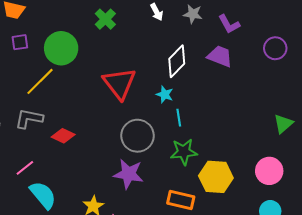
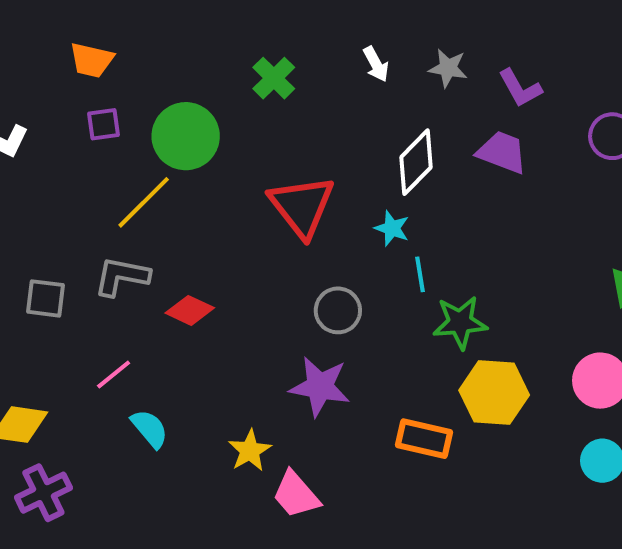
gray circle: (137, 136) -> (338, 310), size x0.7
green star: (184, 152) -> (460, 322), moved
cyan semicircle: (43, 195) -> (150, 429), size x0.7

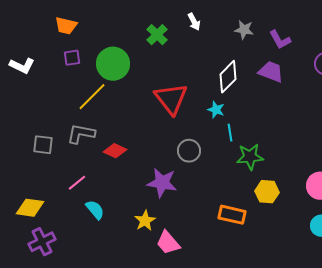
white arrow: (376, 64) -> (194, 22), moved
purple star: (320, 387) -> (162, 183), moved
yellow hexagon: (494, 393) -> (267, 192), size x0.7

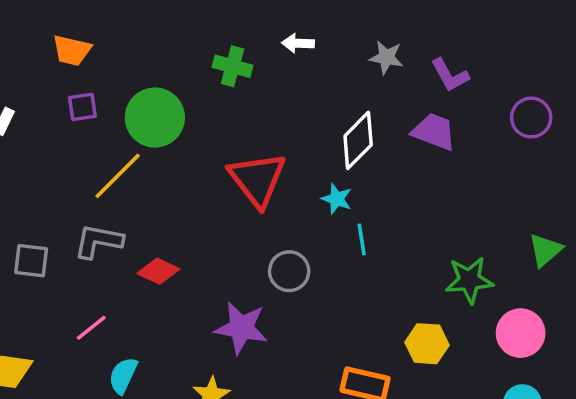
white arrow: (194, 22) -> (298, 43), turned 120
green cross: (157, 35) -> (233, 66), turned -30
green star: (250, 157) -> (469, 280), moved
cyan semicircle: (95, 210) -> (123, 375), turned -115

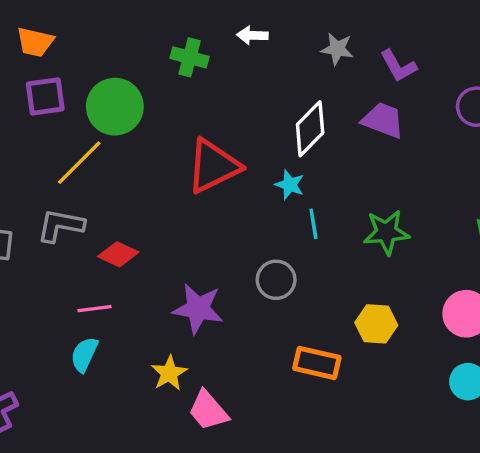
purple square: (82, 107) -> (45, 96), size x1.4
red triangle: (257, 179) -> (213, 166), turned 42
gray circle: (289, 271) -> (276, 280), moved
green star: (469, 280) -> (386, 232), moved
pink line: (91, 328) -> (94, 309), moved, turned 32

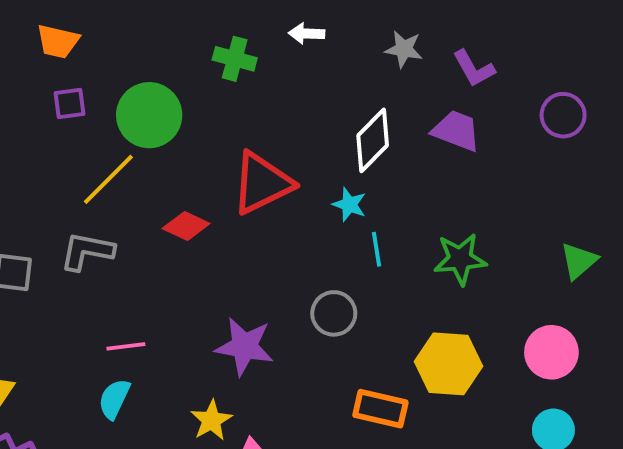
purple square: (45, 96) -> (69, 104), size x0.7
red diamond: (118, 254) -> (186, 226), moved
yellow hexagon: (376, 324) -> (448, 364), size x1.4

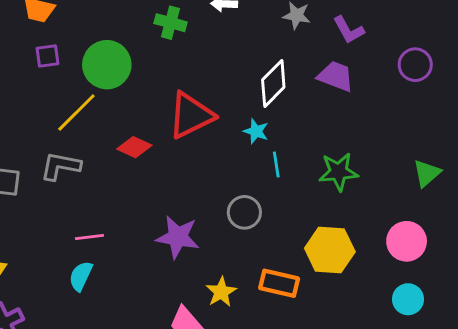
yellow star: (211, 420) -> (221, 292), moved

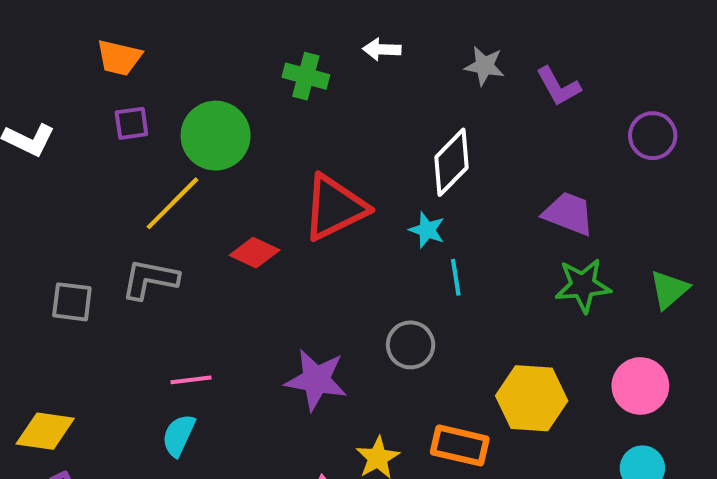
purple trapezoid: (336, 76) -> (569, 214), moved
green star: (338, 172) -> (583, 285), moved

